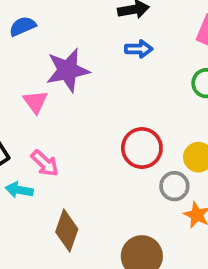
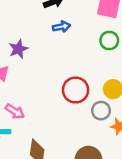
purple star: (68, 70) -> (18, 49), size x0.7

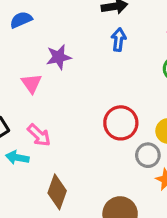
blue arrow: (61, 27) -> (119, 40), turned -84

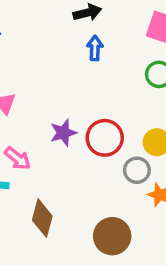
purple star: (59, 57) -> (63, 133), moved

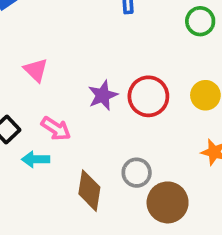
gray circle: (137, 170) -> (137, 173), moved

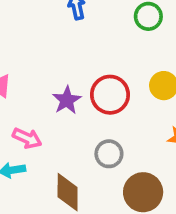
gray circle: (137, 173) -> (109, 154), moved

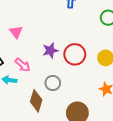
gray circle: (109, 154) -> (53, 83), moved

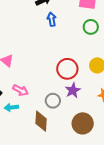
purple star: (50, 50) -> (73, 90), moved

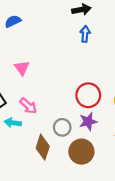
brown circle: (83, 123) -> (81, 152), moved

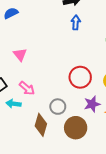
purple star: (88, 121) -> (92, 104), moved

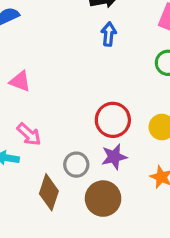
pink triangle: (20, 55) -> (20, 81), turned -32
purple star: (92, 104) -> (114, 157), moved

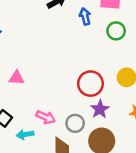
blue arrow: (109, 34) -> (85, 16), moved
pink arrow: (29, 134) -> (46, 117), moved

